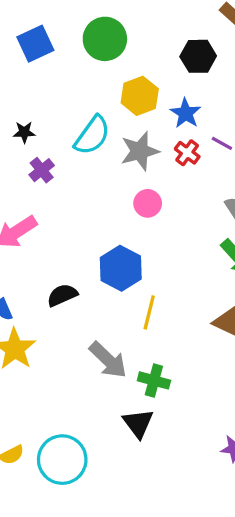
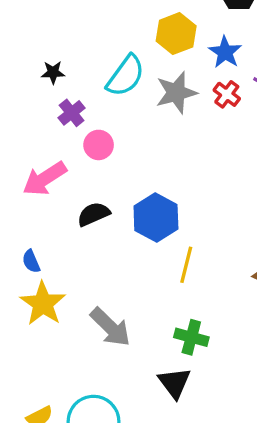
pink circle: (148, 203) -> (99, 145), moved
black semicircle: (62, 295) -> (94, 214), moved
gray arrow: (108, 360) -> (110, 327), moved

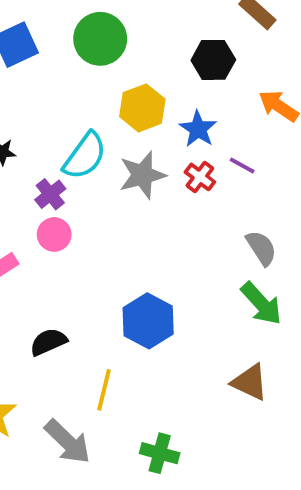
purple cross: (72, 113) -> (50, 194), moved
black semicircle: (94, 214) -> (48, 342), moved
blue hexagon: (156, 217) -> (148, 321), moved
yellow line: (186, 265) -> (104, 390), moved

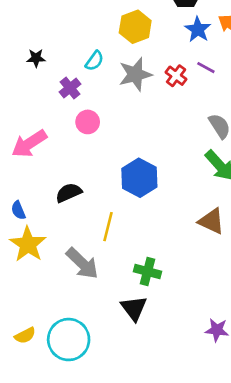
blue star: (198, 129) -> (198, 29), moved
cyan semicircle: (85, 156) -> (94, 61), size x0.6
pink circle: (54, 234) -> (88, 122), moved

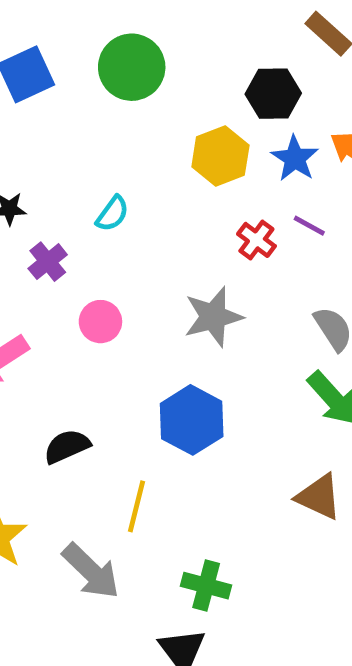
yellow hexagon: (135, 27) -> (220, 156), moved
gray star: (135, 74) -> (213, 317), moved
purple cross: (70, 88) -> (48, 262), moved

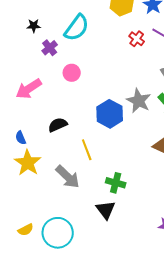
cyan semicircle: (112, 214) -> (77, 28), size x1.8
gray star: (213, 317) -> (139, 101), moved, turned -30
yellow line: (136, 506) -> (87, 150), turned -35

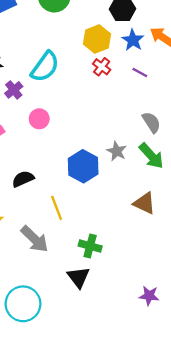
red cross: (137, 39) -> (102, 67), moved
gray star: (139, 101) -> (117, 151), size x0.7

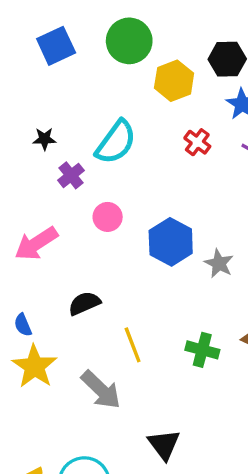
yellow hexagon: (97, 39) -> (174, 81), moved
blue hexagon: (83, 166) -> (171, 242), moved
green cross: (90, 246) -> (202, 350), moved

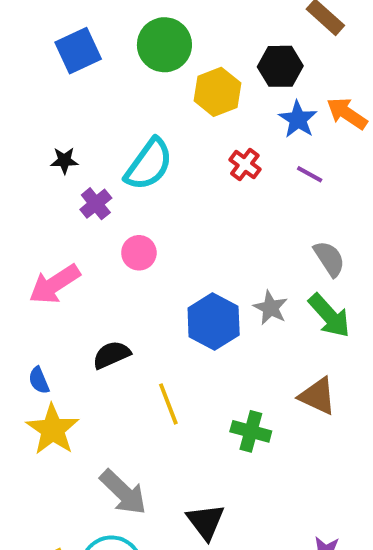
blue hexagon: (171, 242) -> (214, 321), moved
green cross: (202, 350) -> (251, 431), moved
gray arrow: (101, 390) -> (123, 492), moved

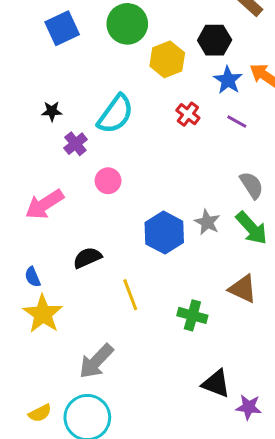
gray arrow: (123, 492) -> (96, 361), turned 90
black triangle: (206, 522) -> (216, 383), moved, turned -32

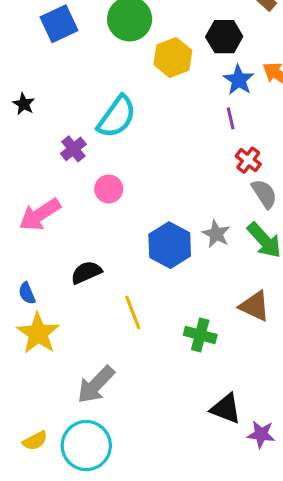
black star: (52, 111) -> (24, 104), moved, turned 30
red cross: (188, 114) -> (248, 160), moved
purple line: (237, 122) -> (231, 118), moved, turned 48

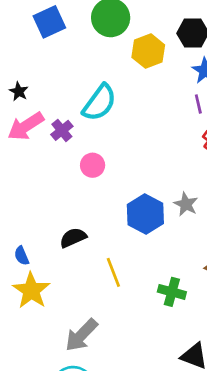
pink arrow: (40, 215) -> (26, 126), moved

